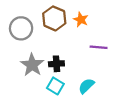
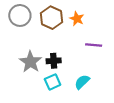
gray circle: (21, 28) -> (20, 15), moved
cyan square: (55, 86) -> (53, 82), turned 35

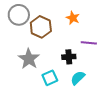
brown hexagon: (52, 18) -> (41, 27), moved
black cross: (54, 61) -> (69, 57), moved

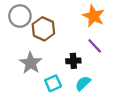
orange star: (73, 18) -> (94, 16), moved, size x1.5
purple line: (89, 43) -> (95, 46), turned 42

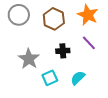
brown hexagon: (43, 29) -> (54, 19), moved
black cross: (73, 61) -> (63, 51), moved

